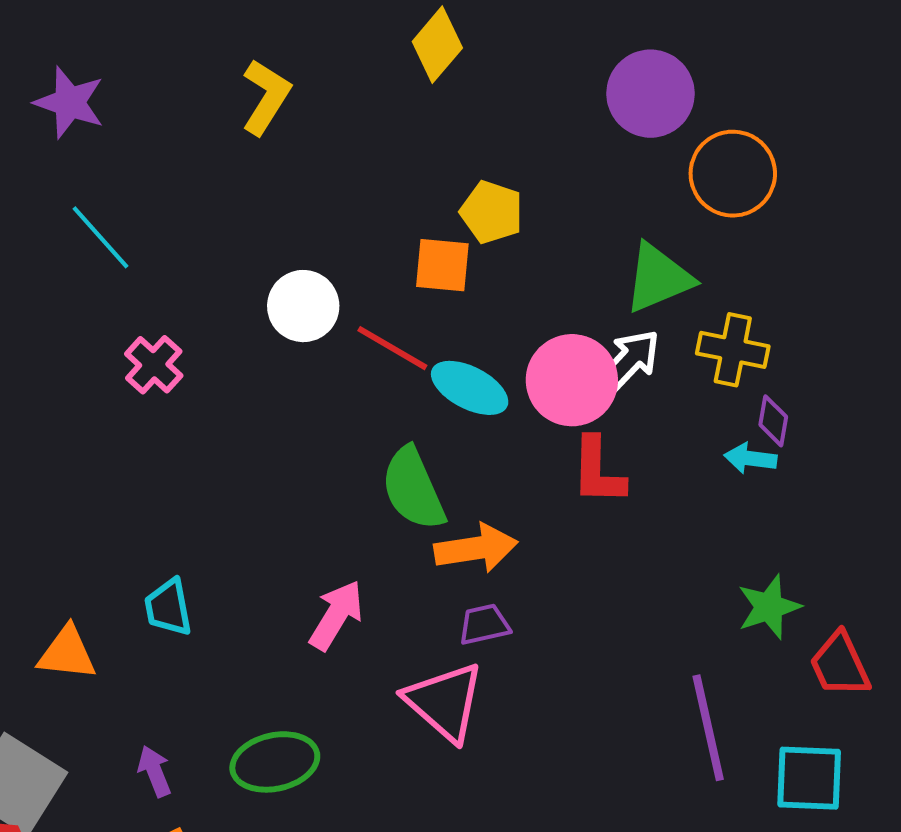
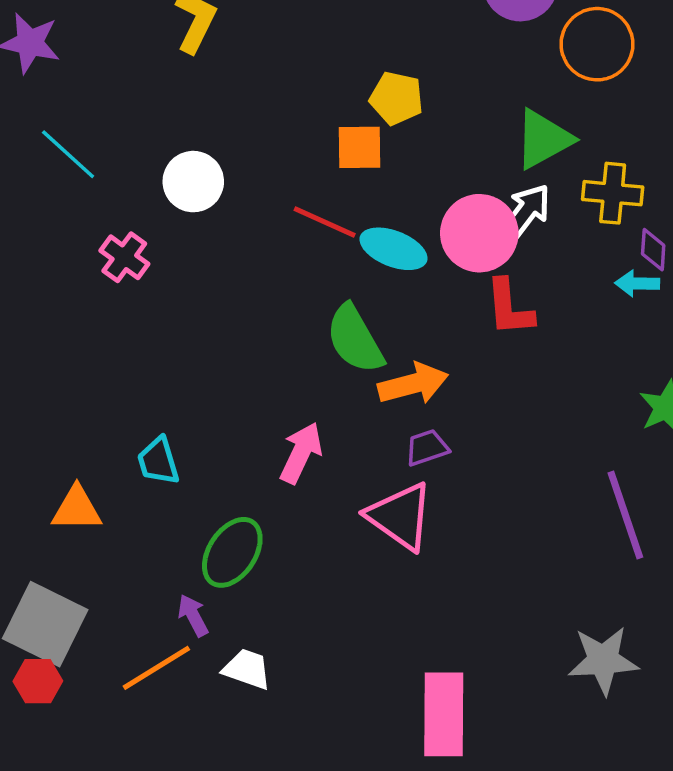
white circle: (303, 306) -> (193, 182), moved
green ellipse: (275, 762) -> (232, 552), moved, turned -38
purple arrow: (154, 771) -> (193, 615), moved

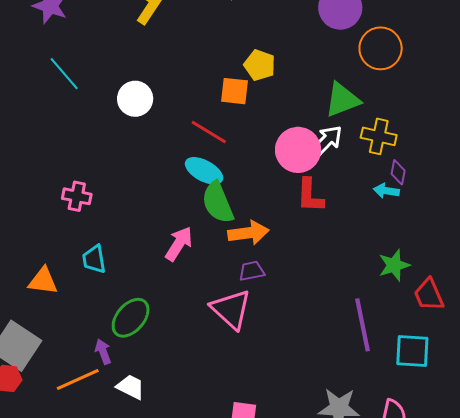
cyan ellipse: (393, 249) -> (204, 171), moved
pink cross: (124, 257) -> (77, 196), moved, turned -32
pink arrow: (301, 453) -> (179, 244), moved

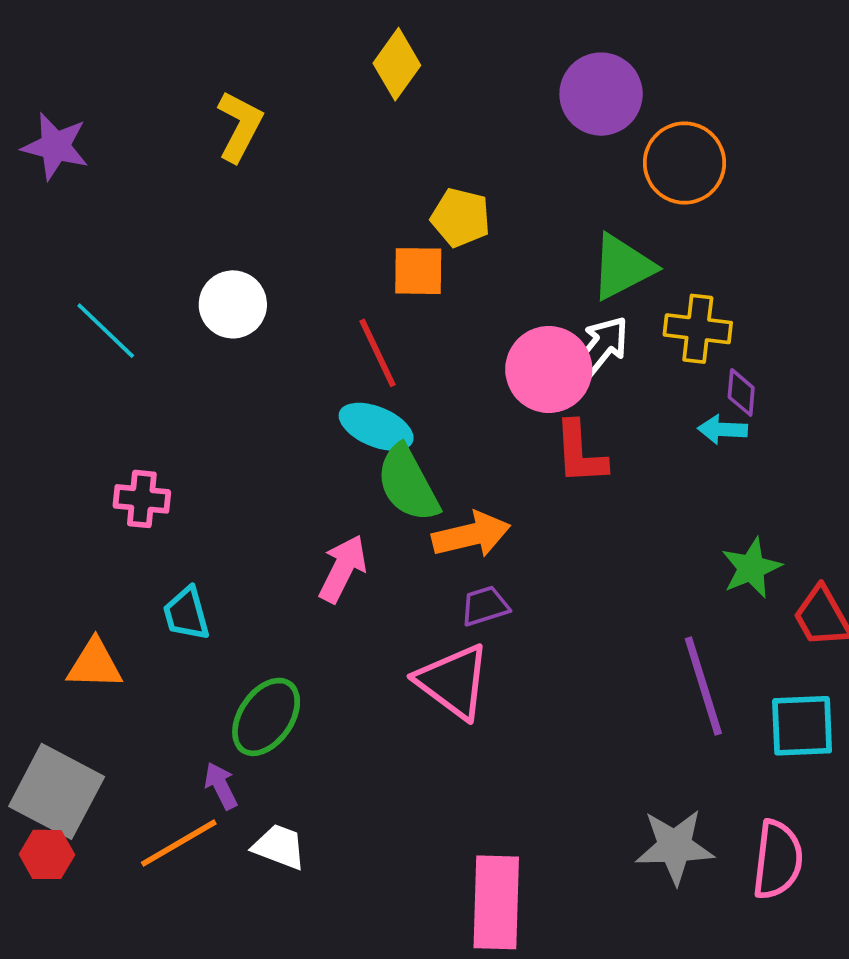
cyan line: (64, 74) -> (106, 331), moved
red line: (209, 132) -> (378, 353), turned 39

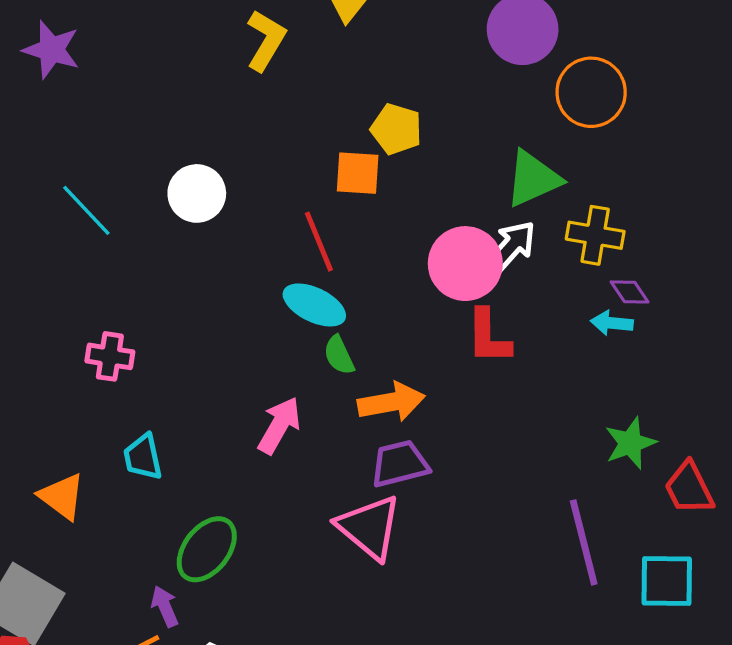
yellow L-shape: (240, 126) -> (266, 40), moved
purple diamond: (741, 392) -> (630, 292), turned -42
green semicircle: (408, 484) -> (339, 355), size x0.6
purple trapezoid: (485, 606) -> (400, 464), size x1.4
orange triangle: (95, 664) -> (62, 496), turned 32

